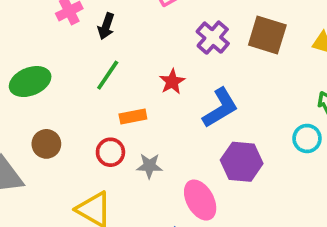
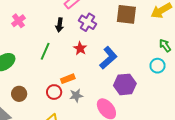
black arrow: (106, 26) -> (60, 25), moved
purple cross: (213, 38) -> (88, 22), moved
orange rectangle: (133, 117) -> (68, 79), moved

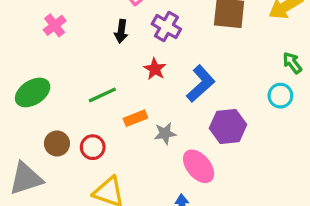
green line: (45, 51) -> (102, 95), moved, turned 42
red circle: (54, 92) -> (93, 147), moved
gray star: (76, 96) -> (165, 133), moved

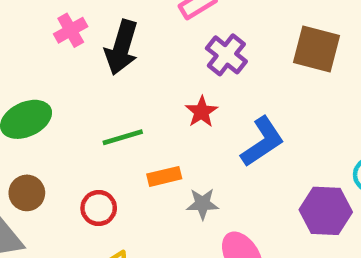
black arrow: (121, 31) -> (122, 48), moved, size x1.6
purple hexagon: (228, 126) -> (326, 211), moved
brown circle: (57, 143) -> (27, 193), moved

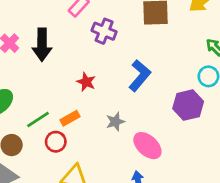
red star: (201, 112) -> (86, 82), moved
green line: (123, 137) -> (38, 120), moved
orange rectangle: (164, 176) -> (70, 118), moved

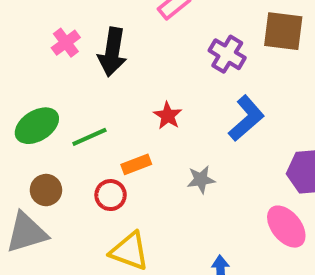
purple cross: (104, 31) -> (227, 54), moved
green line: (38, 120) -> (89, 137), moved
pink ellipse: (147, 146) -> (286, 227), moved

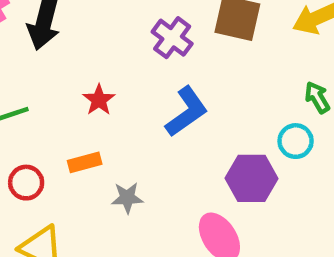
orange rectangle: (136, 164) -> (85, 162), moved
gray star: (201, 180) -> (127, 198), moved

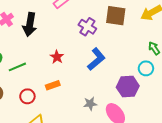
gray star: (127, 198) -> (90, 104), moved

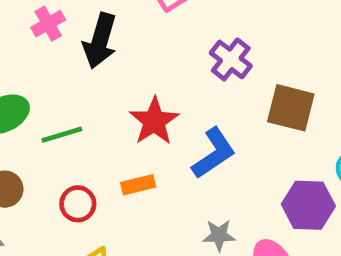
brown square: (116, 16) -> (291, 108), moved
red star: (57, 57) -> (154, 121), size x1.5
blue L-shape: (96, 59) -> (214, 153), moved

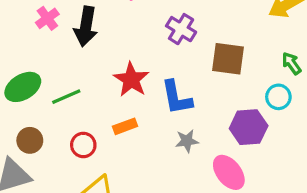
blue L-shape: (214, 153) -> (177, 98), turned 120
gray star: (219, 235) -> (187, 141), moved

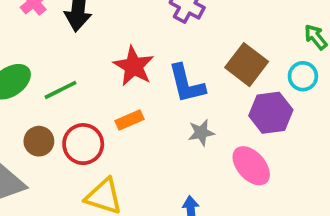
brown square: (228, 59) -> (247, 65), moved, turned 33
brown circle: (30, 140) -> (39, 141), moved
red circle: (83, 145) -> (83, 144), size x1.4

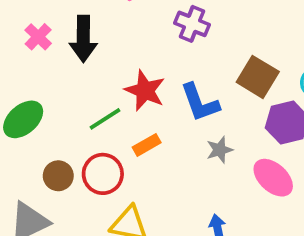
green line: (61, 90) -> (105, 119), moved

